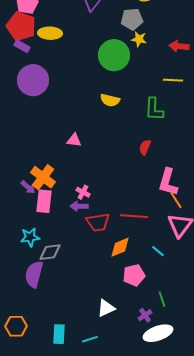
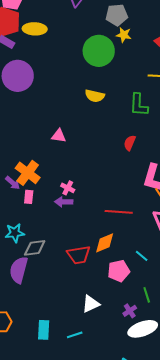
pink rectangle: (44, 201) -> (29, 197), size x0.6
red trapezoid: (98, 222) -> (79, 255), moved
cyan line: (158, 251) -> (142, 256), moved

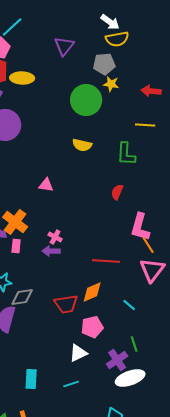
pink pentagon: (119, 271) -> (92, 327), moved
purple cross: (130, 311) -> (117, 360), size x1.5
cyan line: (75, 335) -> (71, 384), moved

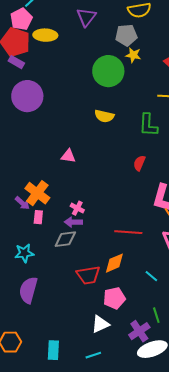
yellow ellipse: (22, 78) -> (45, 35), moved
gray diamond: (22, 297) -> (65, 239), moved

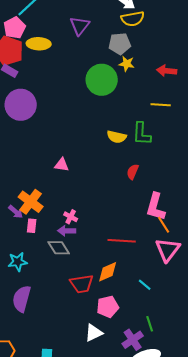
yellow semicircle: (104, 116) -> (117, 137), moved
gray diamond: (65, 239) -> (59, 248), turned 65

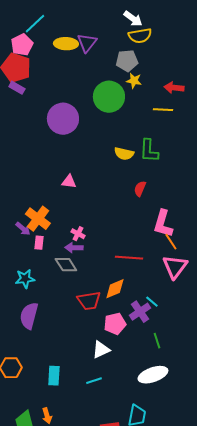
yellow ellipse: (39, 44) -> (66, 44), moved
purple circle: (21, 105) -> (63, 119), moved
yellow line: (161, 105) -> (163, 110), moved
purple cross: (133, 340) -> (140, 312), moved

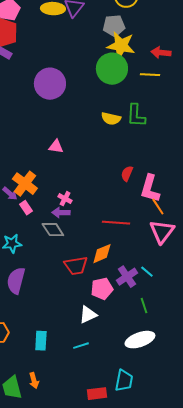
yellow star: (134, 81) -> (121, 46), size x1.8
green circle: (109, 97) -> (112, 69), moved
red semicircle: (140, 189) -> (127, 174), moved
pink rectangle: (39, 243) -> (26, 208), turned -40
cyan line: (152, 302) -> (147, 272), moved

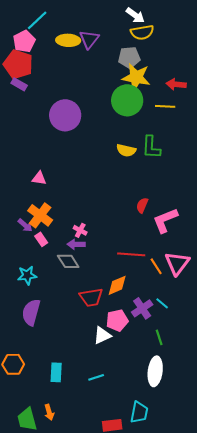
pink triangle: (56, 147) -> (39, 178), moved
pink L-shape: (150, 189) -> (165, 220), turned 52
orange line: (158, 207) -> (156, 266), moved
white triangle: (88, 315) -> (102, 335), moved
white ellipse: (140, 340) -> (155, 371), turned -64

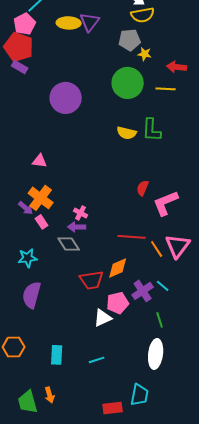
yellow star: (136, 77) -> (145, 54), moved, size x0.5

